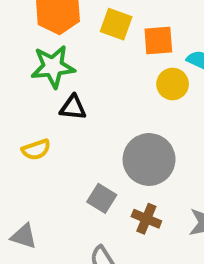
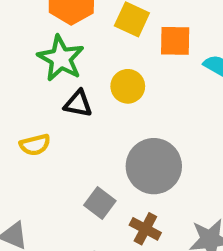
green star: (53, 67) -> (61, 58), turned 30
yellow circle: (173, 84) -> (128, 86), moved

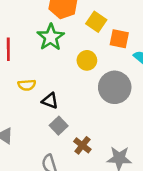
black triangle: (78, 104) -> (50, 101), moved
gray circle: (154, 166) -> (115, 87), moved

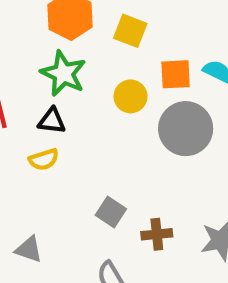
orange square: (119, 39) -> (176, 74), moved
black triangle: (50, 101) -> (52, 121), moved
brown cross: (82, 145) -> (157, 234), turned -30

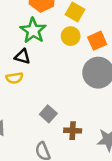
orange square: (176, 74) -> (97, 41), turned -30
yellow circle: (131, 96) -> (71, 36), moved

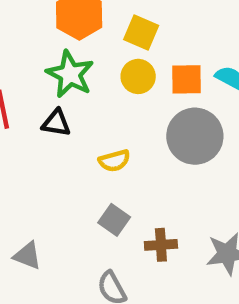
orange square: (97, 41) -> (187, 79), turned 30
yellow semicircle: (14, 78) -> (114, 161), moved

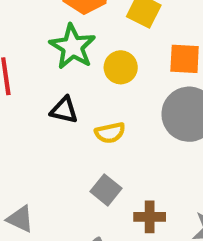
yellow circle: (138, 76) -> (121, 67), moved
black triangle: (56, 123) -> (64, 110), moved

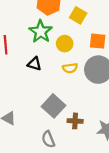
yellow semicircle: (110, 133) -> (70, 68), moved
gray square: (106, 190) -> (54, 106), size x1.5

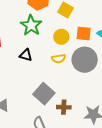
yellow circle: (65, 44) -> (61, 37), moved

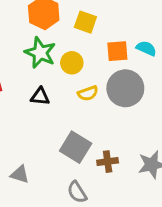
yellow circle: (61, 37) -> (72, 63), moved

